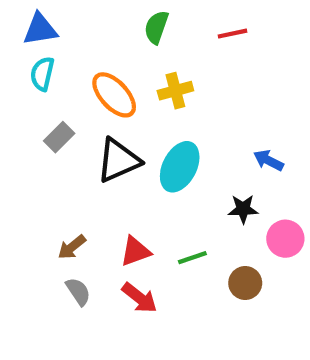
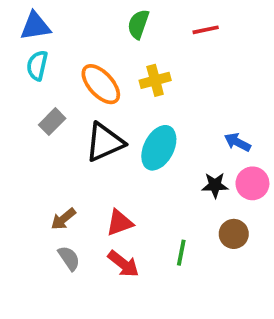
pink circle: (285, 239) -> (252, 183), moved
green line: (192, 258) -> (181, 253), moved, turned -60
brown circle: (245, 283) -> (234, 234), moved

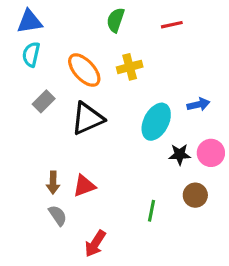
blue arrow: (237, 142) -> (198, 104), moved, turned 140
cyan ellipse: (159, 148) -> (156, 122), moved
brown arrow: (63, 219) -> (53, 183), turned -50
red triangle: (120, 223) -> (84, 186), moved
red arrow: (123, 264) -> (95, 244), moved, turned 84

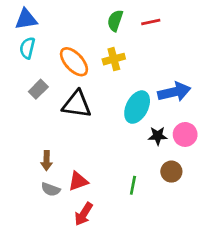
green semicircle: (116, 20) -> (115, 21), moved
blue arrow: (198, 104) -> (174, 92), size x1.6
black triangle: (87, 119) -> (77, 104), turned 32
red triangle: (84, 186) -> (78, 181), moved
gray semicircle: (58, 215) -> (51, 189), turned 144

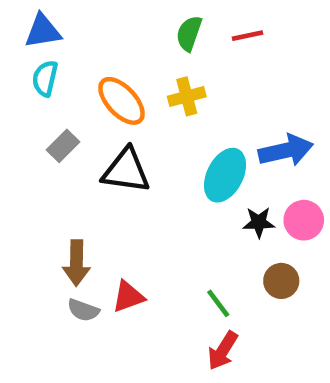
brown arrow: (47, 161) -> (77, 263), size x1.4
green line: (133, 185) -> (218, 303), turned -48
red arrow: (84, 214) -> (223, 351), moved

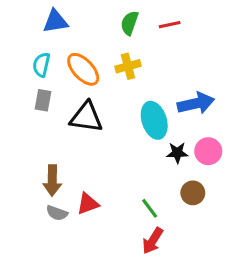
blue triangle: (43, 31) -> (55, 21), moved
cyan semicircle: (45, 78) -> (41, 65), moved
gray rectangle: (63, 146) -> (43, 100), turned -35
cyan ellipse: (225, 175) -> (154, 120), turned -45

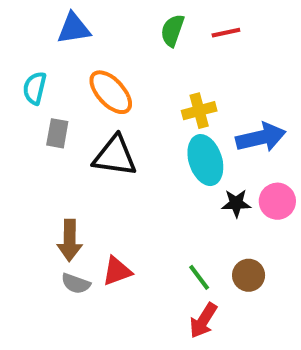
cyan semicircle: (41, 65) -> (35, 88), moved
yellow cross: (128, 66) -> (199, 111), moved
brown circle: (193, 193) -> (249, 275), moved

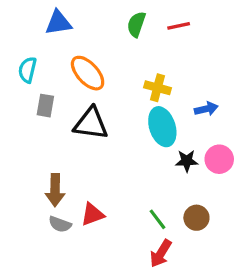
yellow cross: (199, 111) -> (157, 88), turned 30
blue arrow: (261, 137) -> (206, 109), size x0.6

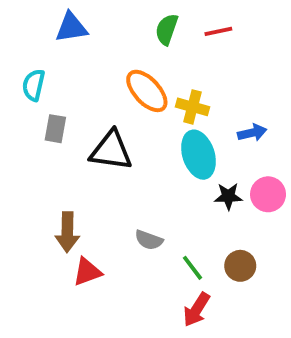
orange ellipse: (88, 73) -> (147, 91), moved
red triangle: (92, 214) -> (87, 272), moved
gray semicircle: (60, 224) -> (149, 240), moved

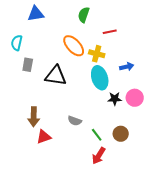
red line: (218, 31) -> (110, 32), moved

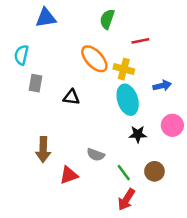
black triangle: (56, 76) -> (71, 97), size x0.6
black star: (115, 99) -> (138, 134), moved
red triangle: (44, 137) -> (69, 175), moved

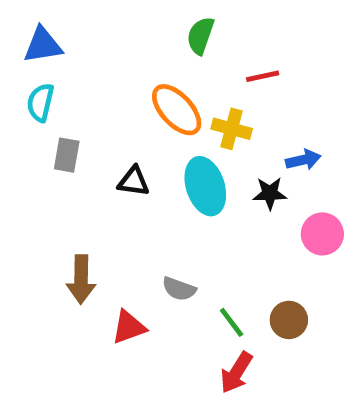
blue triangle: (46, 18) -> (43, 45), moved
cyan ellipse: (128, 100) -> (205, 186), moved
black star: (138, 134) -> (270, 193), moved

